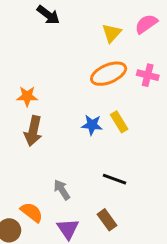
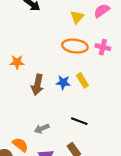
orange ellipse: (109, 74) -> (75, 46), turned 30
brown arrow: (33, 131) -> (37, 85), moved
gray arrow: (62, 190) -> (42, 129), turned -80

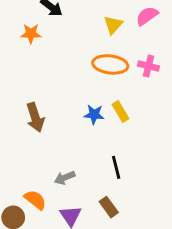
orange star: (17, 62) -> (31, 34), moved
brown arrow: (37, 85) -> (35, 117), moved, turned -30
black line: (79, 121) -> (116, 167), turned 56

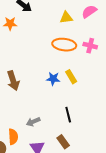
yellow triangle: (113, 25) -> (66, 18), turned 40
orange semicircle: (35, 200) -> (13, 137), turned 49

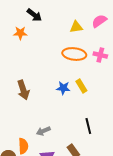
black line: (68, 115) -> (88, 126), moved

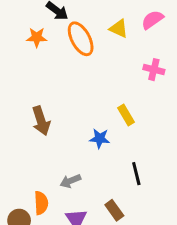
yellow triangle: (76, 27) -> (119, 29), turned 32
orange ellipse: (74, 54) -> (81, 39), moved, turned 55
blue star: (63, 88) -> (100, 138), moved

